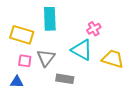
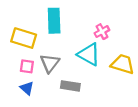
blue triangle: (17, 82) -> (27, 88), moved, turned 40

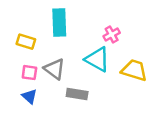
yellow rectangle: (24, 38) -> (26, 42), size x0.7
gray triangle: (50, 63) -> (54, 69), turned -30

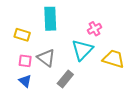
cyan triangle: (97, 59) -> (82, 50), turned 45
gray rectangle: (77, 94) -> (65, 79), turned -60

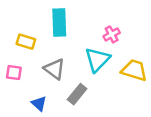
pink square: (25, 61) -> (14, 73), moved
blue triangle: (25, 81) -> (39, 104), moved

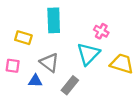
pink cross: (112, 34) -> (101, 31), turned -32
blue triangle: (39, 104) -> (35, 81), moved, turned -40

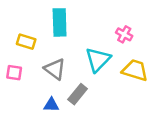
pink cross: (101, 31) -> (124, 34), moved
blue triangle: (35, 81) -> (51, 105), moved

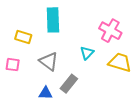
pink cross: (124, 34) -> (110, 31), size x1.5
cyan triangle: (98, 59) -> (87, 53), size x0.6

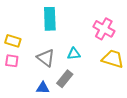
yellow rectangle: (23, 37) -> (13, 41), moved
cyan triangle: (87, 53) -> (74, 54), moved, turned 40

